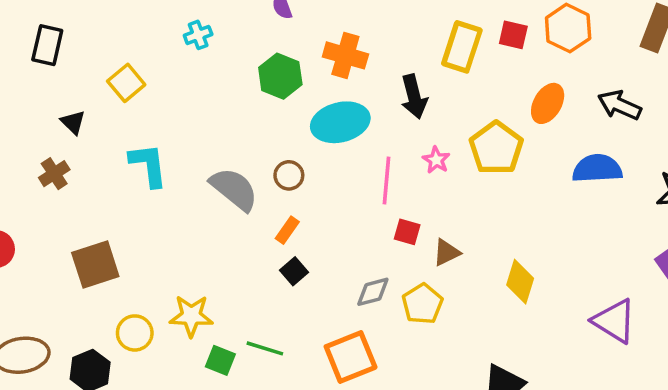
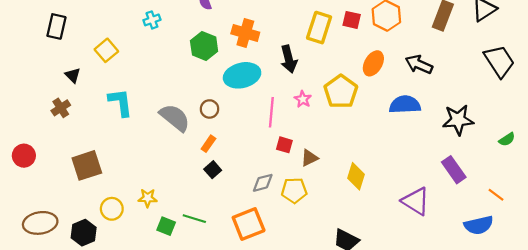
yellow pentagon: (423, 304) -> (294, 190), turned 30
yellow star: (191, 316) -> (148, 198), size x0.7

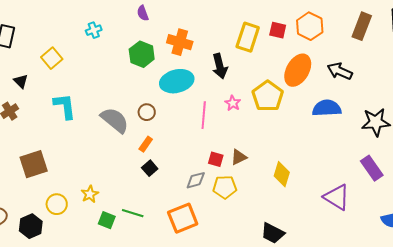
orange ellipse: (373, 63) -> (298, 70), size x1.4
red square: (284, 145) -> (216, 159), moved
yellow star: (148, 198) -> (90, 194), turned -30

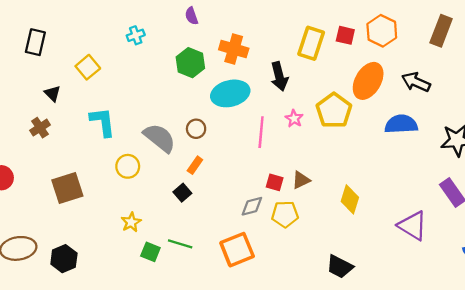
black square: (150, 168) -> (182, 193), moved
yellow circle: (57, 204) -> (128, 166), moved

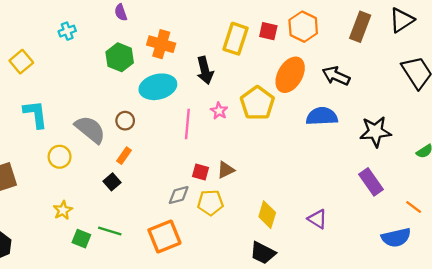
yellow diamond: (350, 199) -> (267, 215), moved
purple triangle: (413, 226) -> (317, 219), moved, size x0.7

